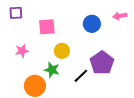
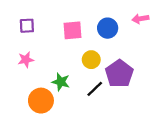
purple square: (16, 13) -> (27, 26), moved
pink square: (47, 27) -> (73, 30), moved
yellow circle: (62, 51) -> (91, 60), moved

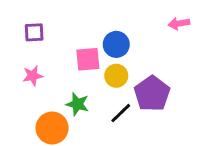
blue circle: (108, 28) -> (116, 44), moved
pink square: (73, 30) -> (88, 59), moved

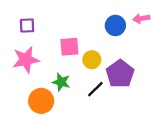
blue circle: (116, 44) -> (115, 25), moved
pink star: (33, 76) -> (26, 60), size x1.6

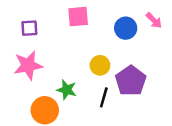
pink arrow: (141, 18) -> (154, 20), turned -126
pink square: (69, 47) -> (78, 17), moved
black line: (95, 89) -> (104, 97), turned -30

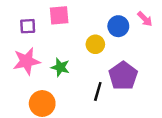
pink square: (78, 17) -> (59, 15), moved
yellow circle: (100, 65) -> (95, 44), moved
green star: (67, 90) -> (60, 67), moved

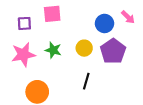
yellow circle: (95, 44) -> (84, 48), moved
green star: (60, 67) -> (53, 50), moved
purple pentagon: (123, 76) -> (113, 51), moved

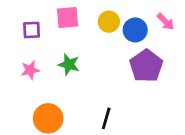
yellow circle: (84, 48) -> (109, 22), moved
pink star: (23, 54) -> (30, 70), size x0.6
black line: (86, 81) -> (106, 118), moved

